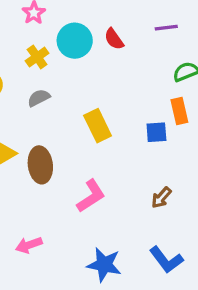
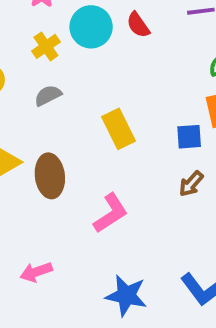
brown arrow: (161, 198) -> (191, 184), moved

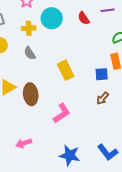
red semicircle: (138, 25) -> (84, 18), moved
yellow cross: (46, 46) -> (29, 28), turned 32
gray semicircle: (48, 95) -> (30, 53), turned -96

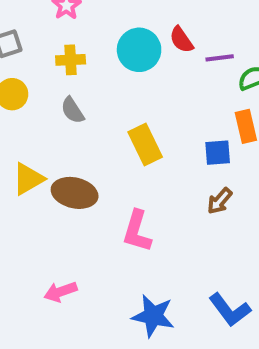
purple line: (108, 10) -> (220, 58), moved
cyan circle: (52, 18) -> (139, 50), moved
brown ellipse: (31, 94) -> (75, 193), turned -70
pink L-shape: (62, 113) -> (137, 231), turned 140

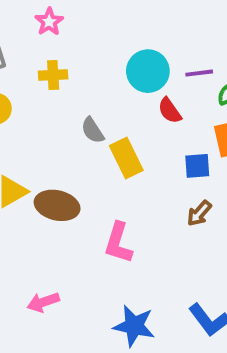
red semicircle: (181, 40) -> (170, 111), moved
cyan circle: (139, 50) -> (148, 71), moved
gray semicircle: (73, 110) -> (93, 130), moved

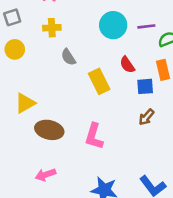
red semicircle: (170, 111) -> (127, 65), moved
gray semicircle: (93, 130) -> (68, 57), moved
brown ellipse: (57, 205) -> (49, 130), moved

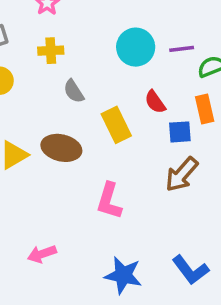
brown arrow: (146, 117) -> (182, 174), size x1.5
brown ellipse: (49, 130) -> (61, 148), moved

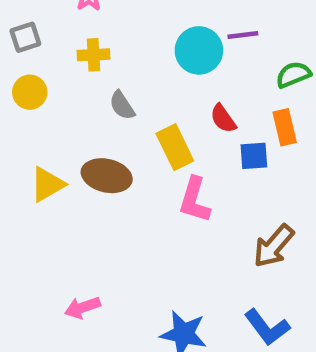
purple line: (182, 49) -> (243, 35), moved
brown arrow: (182, 174) -> (274, 246), moved
pink L-shape: (109, 201) -> (195, 200), moved

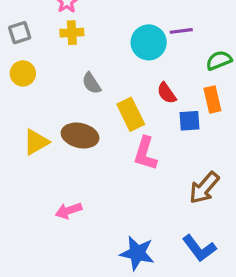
yellow cross: (93, 55) -> (72, 33), moved
pink arrow: (82, 308) -> (69, 211), moved

